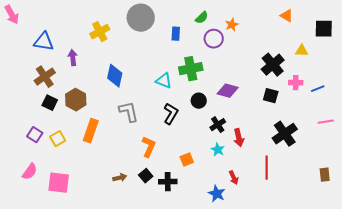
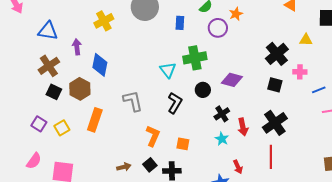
blue diamond: (115, 76) -> (100, 65), moved
cyan triangle: (164, 81) -> (168, 70), turned 30
blue line: (318, 89) -> (319, 90), moved
black cross: (285, 134) -> (275, 123), moved
orange square: (187, 160) -> (183, 144), moved, turned 32

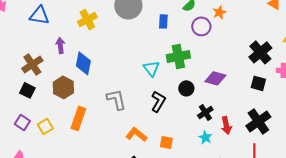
blue triangle: (48, 31) -> (39, 15), moved
black square: (54, 92) -> (27, 90), moved
orange L-shape: (153, 136) -> (136, 134), turned -75

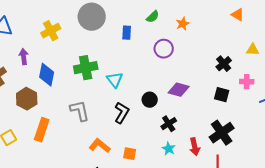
purple circle: (201, 26) -> (164, 49), moved
black cross: (260, 52) -> (224, 64), size x0.7
green cross: (178, 56) -> (86, 68), moved
red arrow: (226, 125) -> (195, 147), moved

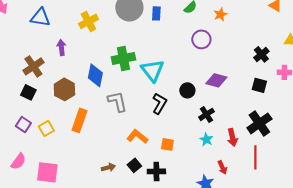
blue rectangle: (127, 33) -> (156, 13), moved
blue diamond: (47, 75) -> (95, 75), moved
cyan triangle: (115, 80) -> (152, 70), size x1.4

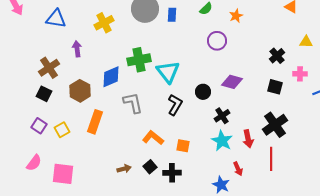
blue diamond: (95, 75) -> (111, 77), turned 55
cyan star: (206, 139) -> (222, 141), size x1.5

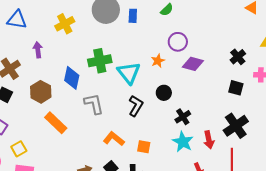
orange star: (236, 16) -> (158, 61), moved
blue diamond: (111, 77) -> (72, 78), turned -55
purple diamond: (232, 82) -> (193, 64), moved
orange rectangle: (95, 122) -> (56, 123), turned -65
yellow square: (62, 130) -> (19, 149), moved

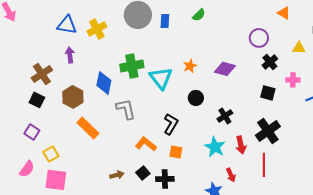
blue triangle: (17, 20) -> (67, 25), moved
purple circle: (178, 42) -> (259, 38), moved
black L-shape: (136, 106) -> (171, 124), moved
black cross: (183, 117) -> (225, 116), moved

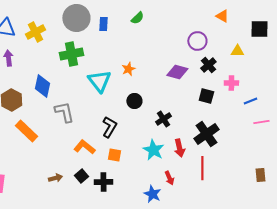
green cross: (132, 66) -> (71, 54), moved
purple diamond: (225, 69) -> (177, 72), moved

